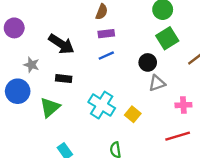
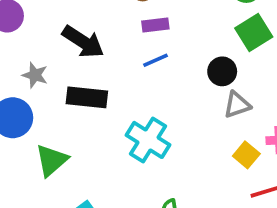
black rectangle: (64, 79) -> (87, 97), size x1.5
green triangle: (50, 107) -> (52, 160), moved
yellow square: (133, 114) -> (246, 155), moved

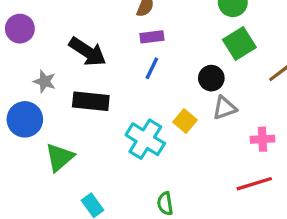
blue line: (155, 60) -> (152, 68), turned -40
yellow square: (246, 155) -> (185, 121), moved

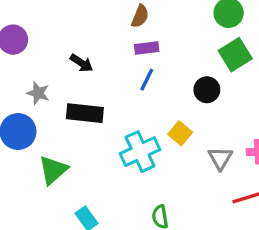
black arrow: (88, 52) -> (82, 63), size x0.6
gray triangle: (225, 108) -> (220, 158), moved, turned -40
cyan cross: (145, 139) -> (140, 152), turned 33

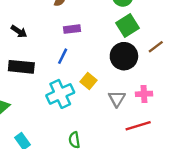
purple rectangle: (147, 48) -> (72, 29), moved
blue line: (147, 80) -> (63, 56), moved
black circle: (207, 90) -> (124, 56), moved, size x1.5

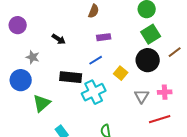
blue line: (63, 56) -> (96, 60), turned 32
black rectangle: (21, 67) -> (71, 77), moved
yellow square: (89, 81) -> (121, 73), moved

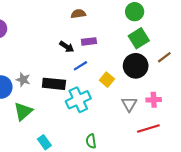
brown semicircle: (94, 11) -> (78, 14), turned -120
black arrow: (59, 39) -> (67, 47), moved
gray star: (33, 57) -> (23, 80), moved

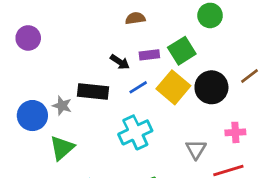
green square: (139, 38) -> (182, 51), moved
yellow square: (107, 80) -> (173, 87), moved, size x1.6
black rectangle: (54, 84) -> (93, 92), moved
gray triangle: (129, 104) -> (196, 149), moved

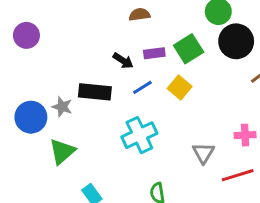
yellow square: (173, 87) -> (180, 87), size x0.7
black circle: (211, 87) -> (236, 41), moved

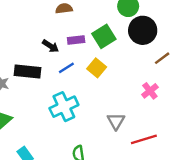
pink cross: (245, 135) -> (150, 91), moved, turned -35

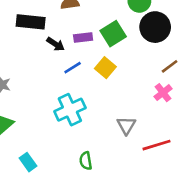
brown line: (162, 58) -> (170, 66), moved
black rectangle: (28, 71) -> (31, 22), moved

